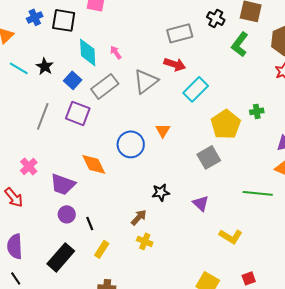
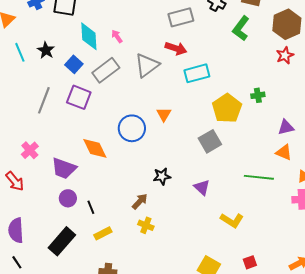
cyan line: (19, 68) -> (20, 52), turned 36
cyan rectangle: (196, 89) -> (197, 73), turned 30
yellow rectangle: (102, 249) -> (103, 233), turned 30

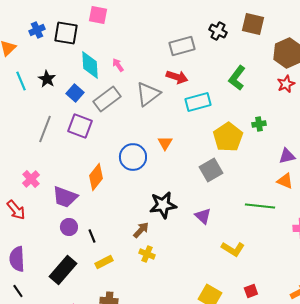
green L-shape: (241, 28) -> (237, 78), moved
orange diamond: (95, 148) -> (96, 177), turned 64
black star: (162, 176) -> (163, 205), size x1.5

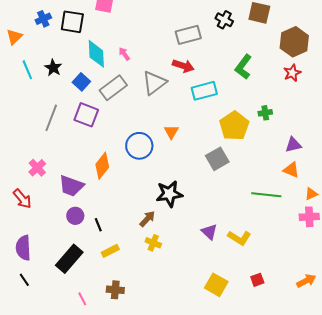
purple triangle: (203, 216) -> (209, 232), moved

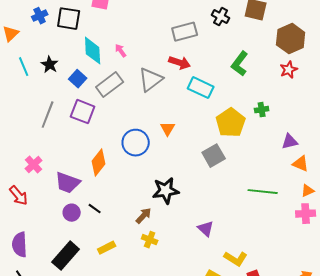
cyan rectangle: (204, 91) -> (201, 88), turned 40
orange triangle: (291, 170) -> (301, 164), moved
black line: (98, 225) -> (95, 209), moved, turned -32
yellow L-shape: (239, 238) -> (236, 259), moved

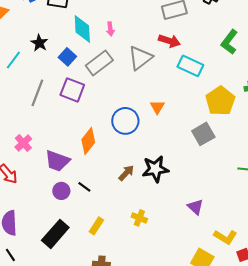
pink arrow: (121, 51) -> (110, 29), turned -152
cyan line: (24, 67) -> (13, 60), moved, turned 60
brown arrow: (144, 216) -> (126, 173), moved
yellow rectangle: (107, 248) -> (96, 226), turned -30

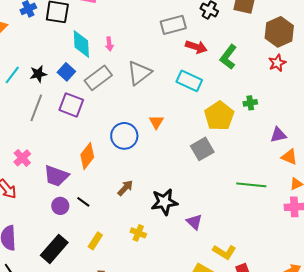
red arrow: (169, 41) -> (196, 47), moved
black star: (39, 43) -> (38, 74), moved, turned 30
black star: (155, 169) -> (164, 202), moved

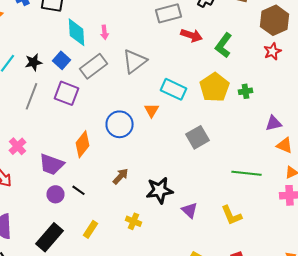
cyan rectangle: (189, 81) -> (174, 89), moved
yellow pentagon: (219, 116) -> (214, 87), moved
yellow L-shape: (224, 252) -> (232, 215), moved, turned 35

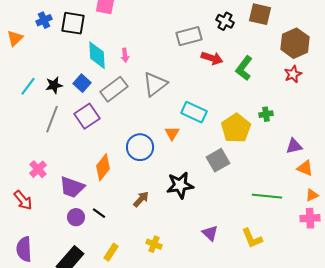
yellow pentagon: (214, 87) -> (236, 128), moved
purple square: (66, 93) -> (87, 116), turned 35
black star: (160, 190) -> (180, 185), moved

